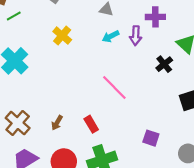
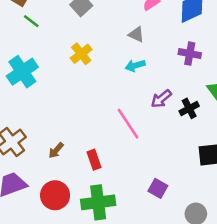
green line: (14, 16) -> (31, 21), turned 56
purple arrow: (136, 36) -> (161, 99), moved, turned 36

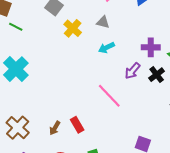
yellow cross: (81, 54) -> (73, 28), moved
purple cross: (190, 54) -> (151, 47), moved
red rectangle: (94, 160) -> (77, 125), moved

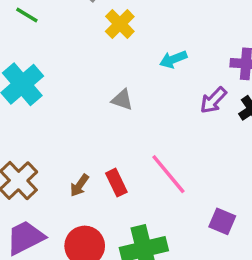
gray triangle: (103, 22) -> (122, 100), moved
pink line: (109, 96) -> (168, 174), moved

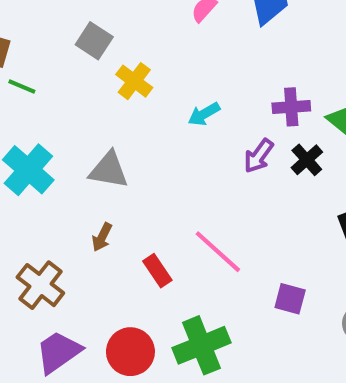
gray triangle: (122, 100) -> (109, 170), moved, size x1.5
brown arrow: (79, 185) -> (102, 237), moved

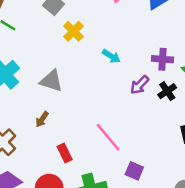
cyan arrow: (204, 114) -> (111, 56), turned -126
red rectangle: (157, 271) -> (65, 153), moved
purple square: (290, 299) -> (134, 171), moved

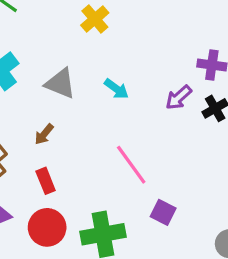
cyan arrow: (111, 56) -> (116, 89), moved
red rectangle: (65, 153) -> (46, 181), moved

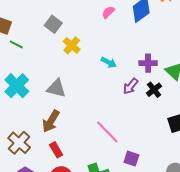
cyan arrow: (116, 89) -> (109, 62), moved
brown arrow: (44, 134) -> (51, 121), size x1.6

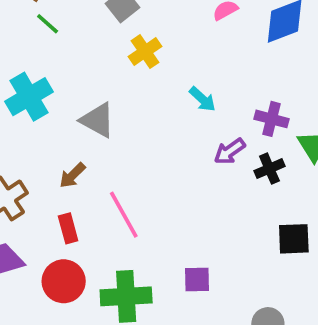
brown arrow: (51, 121) -> (72, 175), size x0.7
pink line: (107, 132) -> (124, 215), moved
purple square: (131, 159) -> (197, 279), turned -35

